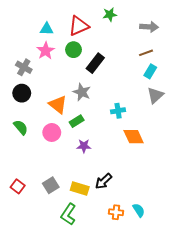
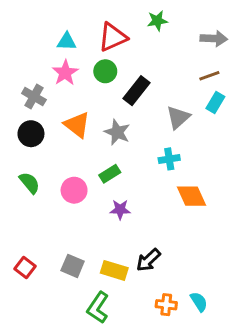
gray triangle: (155, 95) -> (178, 117), moved
orange triangle: (58, 105) -> (77, 125), moved
gray square: (51, 185) -> (73, 266), turned -35

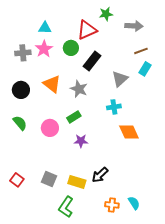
red triangle: (113, 37) -> (87, 30), moved
gray arrow: (214, 39) -> (134, 26), moved
gray cross: (34, 97) -> (23, 53), moved, turned -35

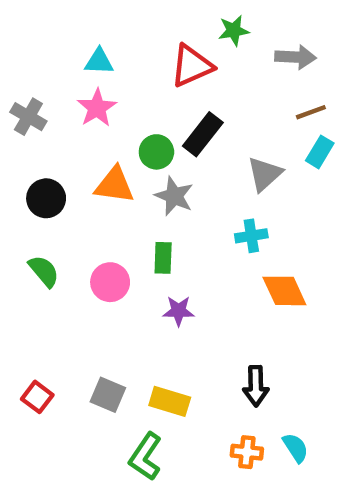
green circle: (71, 48) -> (156, 152), moved
gray cross: (23, 53) -> (28, 117), moved, turned 35
orange triangle: (52, 84) -> (115, 185), turned -30
green rectangle: (74, 117) -> (163, 258), turned -56
black arrow: (100, 175) -> (256, 386), moved, turned -48

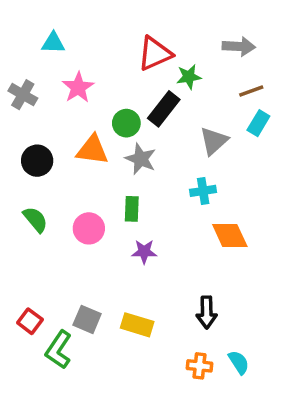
green star: (234, 31) -> (189, 77), moved
cyan triangle: (99, 61) -> (53, 43), moved
green L-shape: (145, 457) -> (59, 350), moved

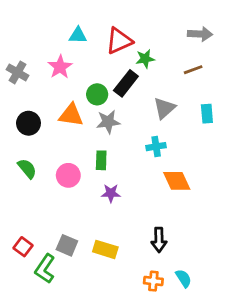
cyan triangle: (53, 43) -> (78, 35), moved
gray arrow: (239, 46) -> (200, 34), moved
cyan rectangle: (258, 123) -> (207, 114), moved, turned -36
gray star: (141, 159) -> (108, 122), turned -30

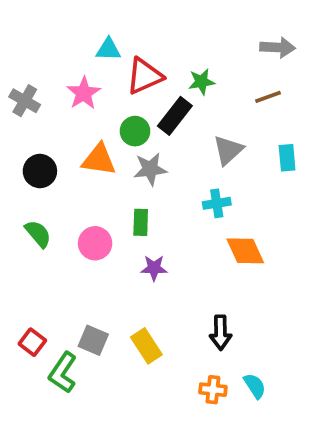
red triangle: (119, 41) -> (144, 76), moved
yellow rectangle: (105, 249) -> (146, 346), turned 40

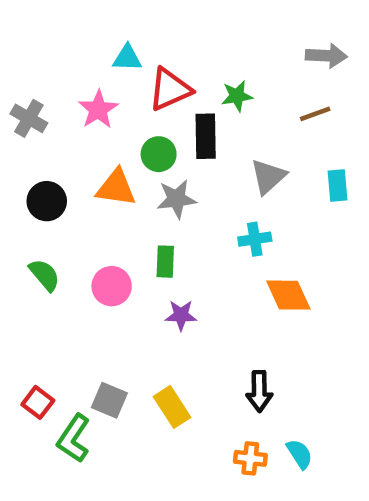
black rectangle: (175, 116) -> (206, 136), turned -39

